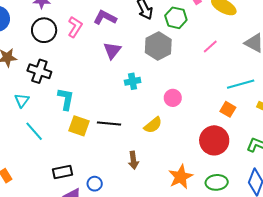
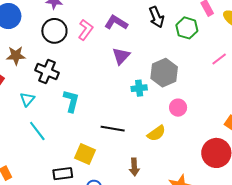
gray hexagon: (158, 46) -> (164, 73), moved
yellow square: (79, 126) -> (85, 154), moved

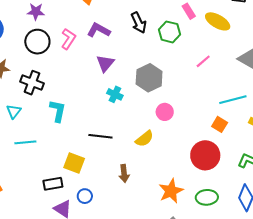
cyan cross: (139, 88) -> (115, 94), moved, turned 35
cyan line: (37, 131) -> (25, 142), turned -55

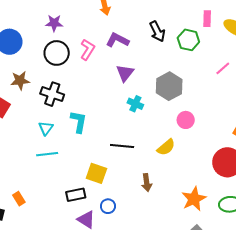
pink rectangle: (189, 11) -> (207, 19), turned 35
cyan triangle: (14, 111) -> (46, 128), moved

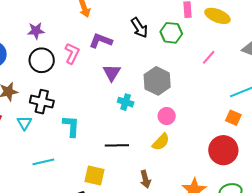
pink circle: (186, 120) -> (167, 116), moved
cyan triangle: (46, 128) -> (24, 123), moved

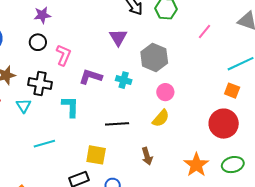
purple star: (36, 31) -> (42, 15), moved
purple L-shape: (101, 41) -> (91, 77), moved
pink L-shape: (72, 53) -> (63, 55), moved
black circle: (42, 60) -> (38, 42), size x0.7
purple triangle: (112, 73) -> (118, 37), moved

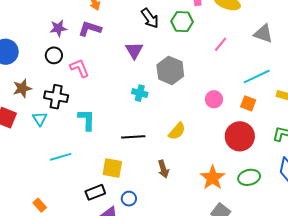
pink L-shape: (63, 55) -> (80, 68), turned -45
purple L-shape: (91, 77) -> (90, 29), moved
pink circle: (165, 92) -> (214, 99), moved

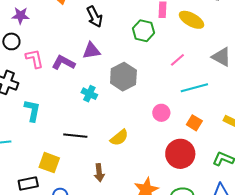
black arrow: (150, 18) -> (95, 17), moved
purple L-shape: (90, 29) -> (63, 63), moved
purple triangle: (134, 50) -> (91, 51), turned 42
cyan line: (257, 76) -> (194, 88), moved

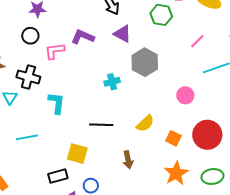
purple triangle: (91, 51) -> (122, 34), moved, turned 42
pink L-shape: (34, 59) -> (55, 51), turned -80
purple L-shape: (63, 63) -> (83, 37), moved
cyan cross: (89, 94) -> (112, 82), turned -35
orange square: (194, 123) -> (173, 138), moved

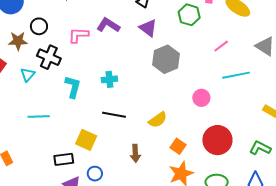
black circle: (30, 36) -> (39, 26), moved
cyan cross: (112, 82) -> (109, 79), moved
orange square: (173, 138) -> (178, 146), moved

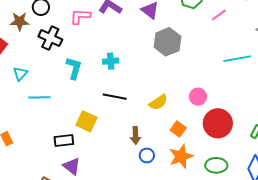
pink line: (221, 46) -> (219, 15), moved
cyan triangle: (28, 75) -> (20, 74), moved
pink circle: (201, 98) -> (198, 97), moved
blue circle: (95, 174) -> (147, 155), moved

